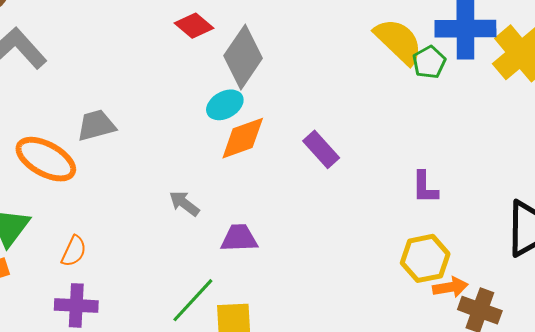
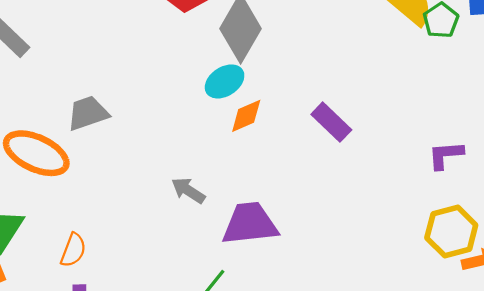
orange diamond: (243, 138) -> (246, 116), size x0.7
purple L-shape: (425, 187) -> (446, 155), turned 90
purple trapezoid: (239, 238) -> (250, 224), size x1.4

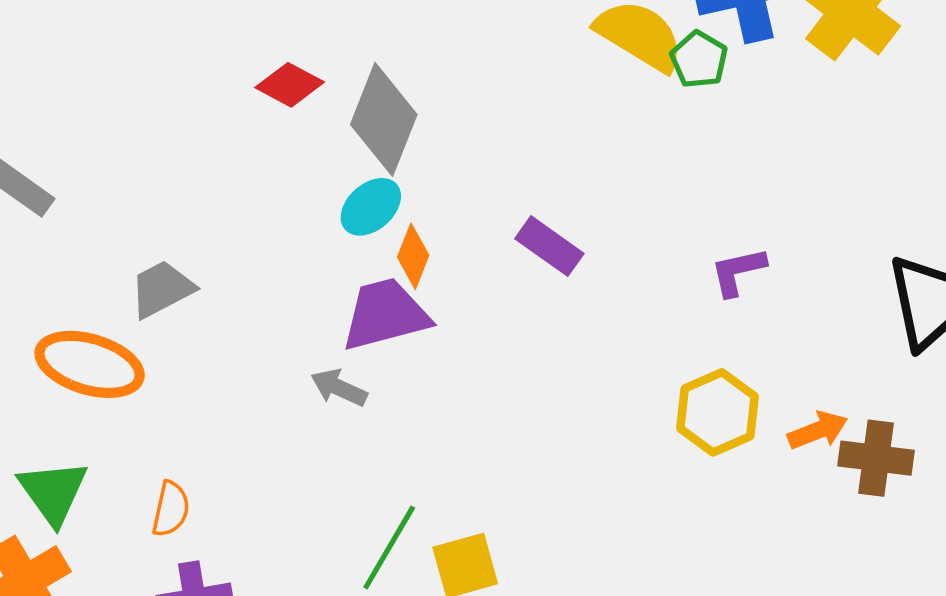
orange diamond: (246, 116) -> (413, 256), turned -36
purple trapezoid: (250, 224) -> (385, 314), moved
yellow hexagon: (451, 232) -> (717, 412), moved

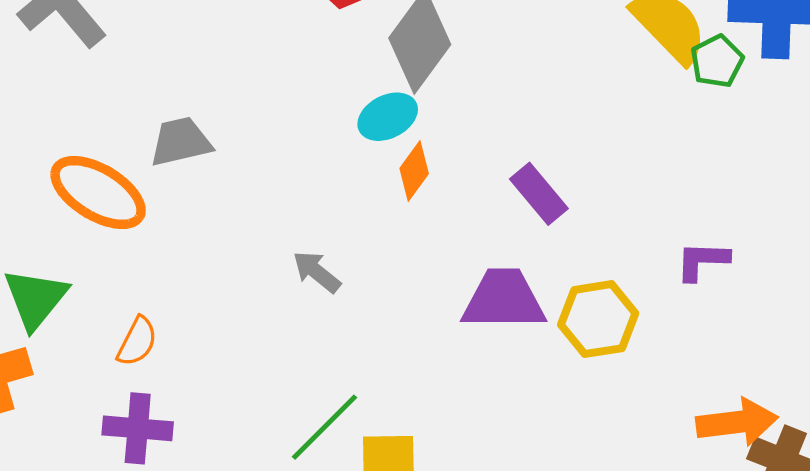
purple trapezoid: (385, 314) -> (504, 299), moved
yellow hexagon: (717, 412) -> (598, 319), moved
orange arrow: (818, 430) -> (737, 422), size x1.4

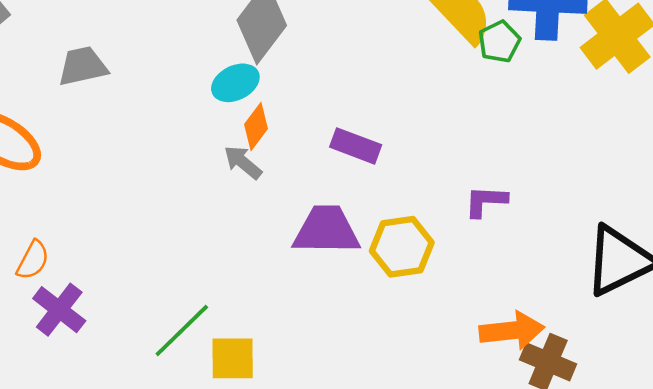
gray trapezoid: (181, 142) -> (83, 66), moved
purple rectangle: (539, 194) -> (356, 146), turned -30
gray arrow: (317, 272) -> (243, 162), moved
purple cross: (138, 428) -> (59, 310), moved, turned 32

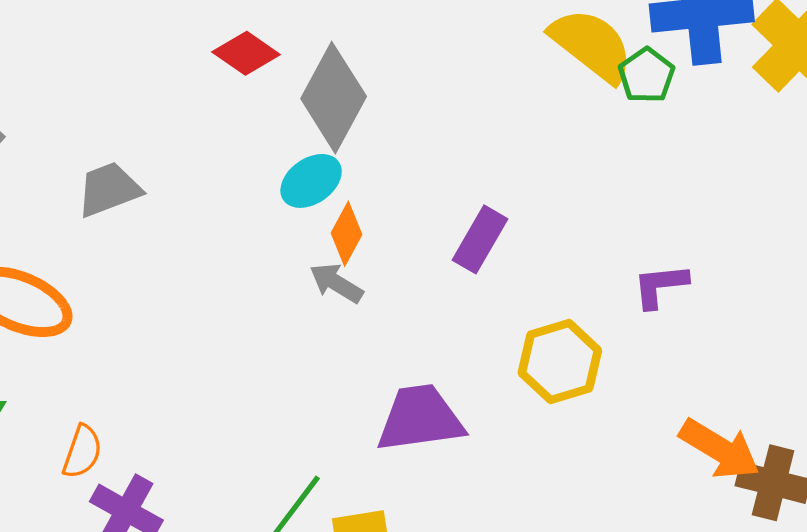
purple rectangle: (356, 146) -> (480, 239), turned -72
purple trapezoid: (326, 230) -> (420, 418), moved
orange arrow: (512, 331) -> (720, 449), turned 46

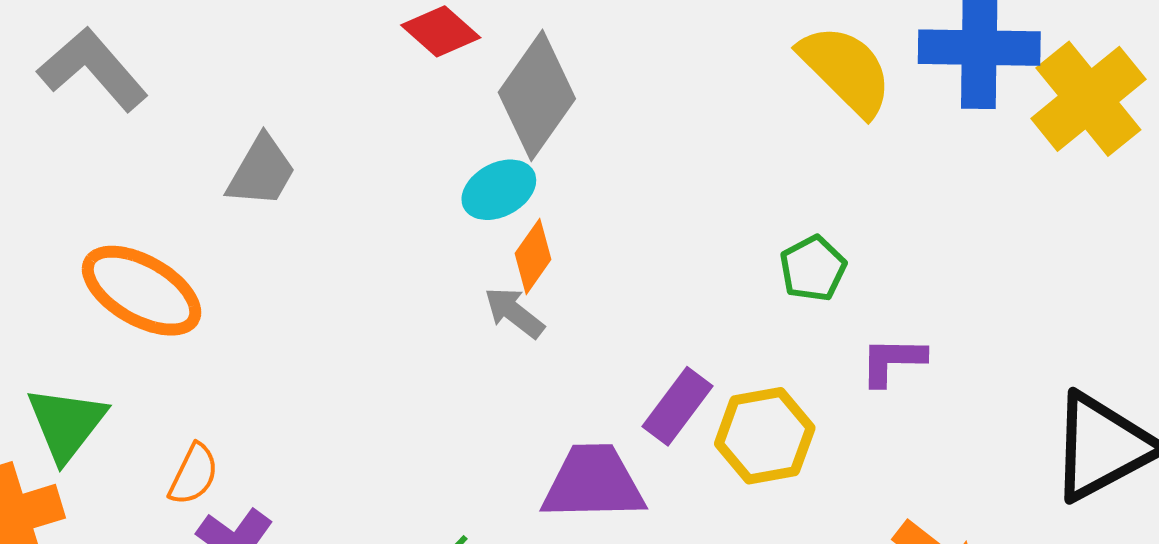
green pentagon: (647, 75) -> (813, 268), moved
gray trapezoid: (109, 189) -> (261, 171), turned 134
purple rectangle: (480, 239) -> (678, 406), moved

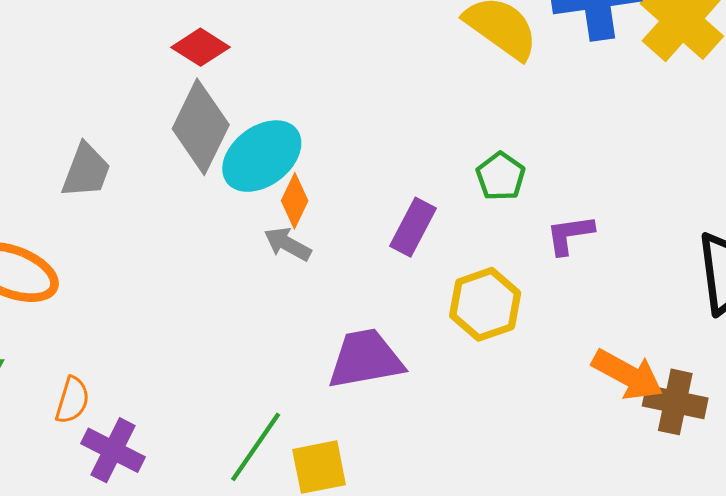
gray diamond: (537, 95) -> (201, 127), moved
cyan ellipse: (499, 190) -> (262, 156), size x1.5
purple rectangle: (678, 406) -> (413, 227), moved

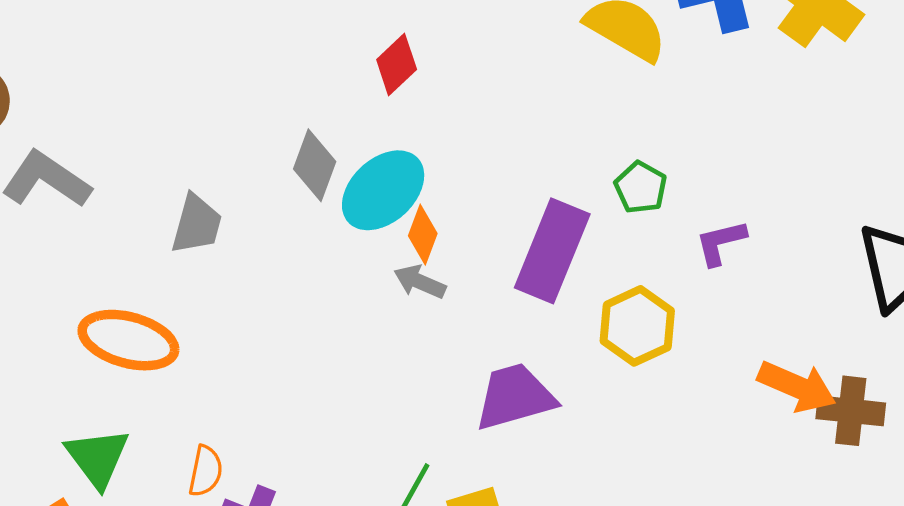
red diamond: (201, 47) -> (397, 65), moved, turned -70
gray diamond: (201, 127) -> (315, 165), size x0.7
purple rectangle: (413, 227) -> (552, 251), size x1.6

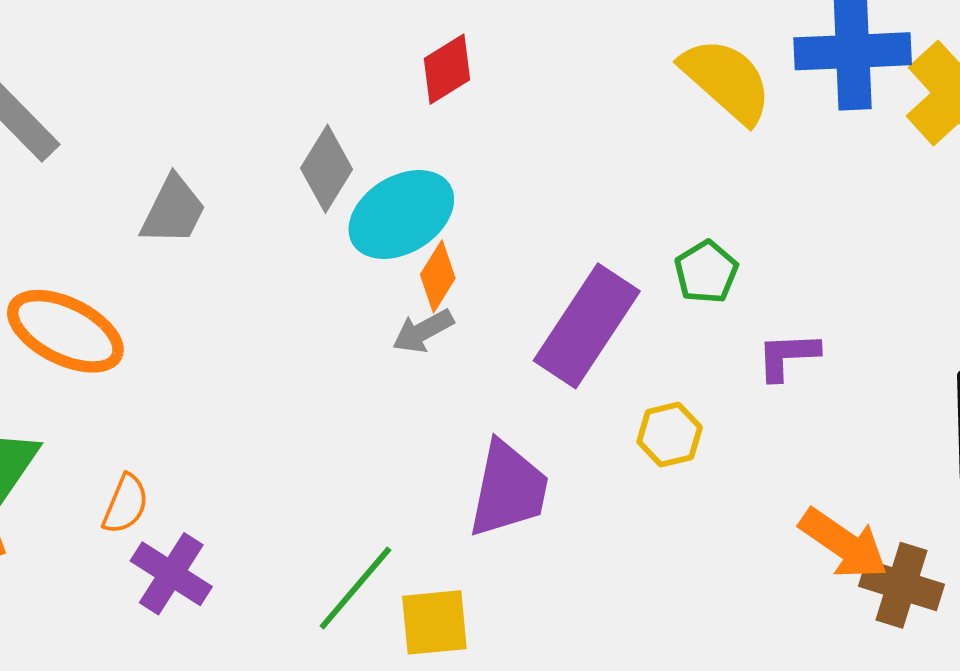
gray arrow: (420, 282) -> (423, 331), turned -63
yellow hexagon: (637, 326) -> (670, 435), size x0.7
purple trapezoid: (515, 397) -> (508, 489), turned 106

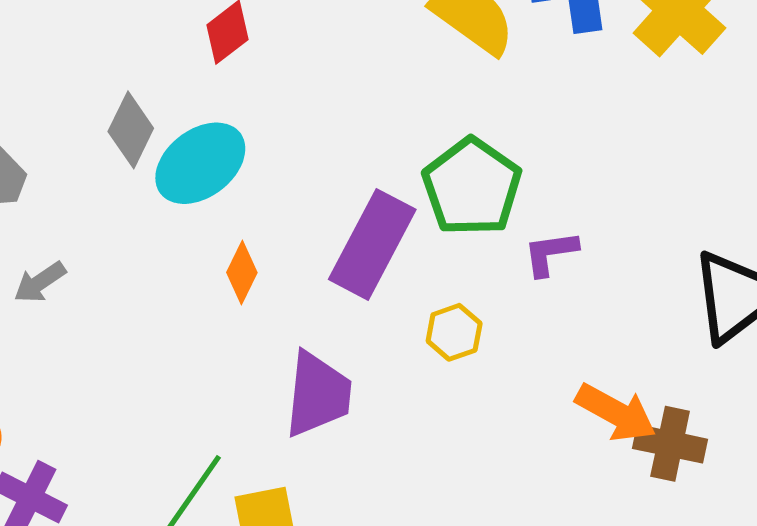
green pentagon: (706, 272) -> (472, 187), size x1.8
orange diamond: (438, 276) -> (242, 272), moved
gray arrow: (423, 331) -> (40, 282), moved

